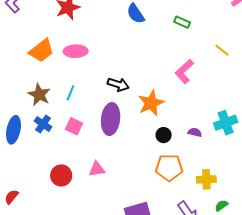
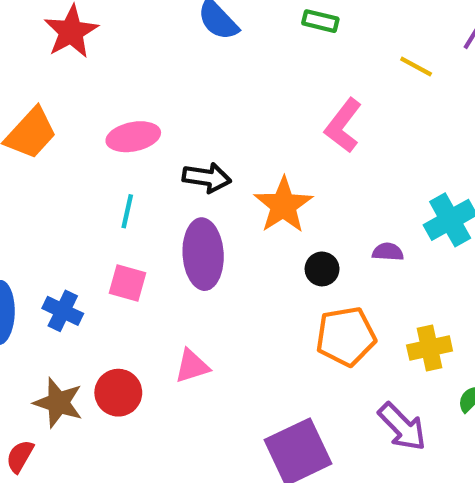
pink ellipse: (76, 51) -> (133, 137), moved
cyan line: (70, 93) -> (127, 211), moved
brown star: (39, 95) -> (58, 403), moved
blue cross: (43, 124) -> (63, 311), moved

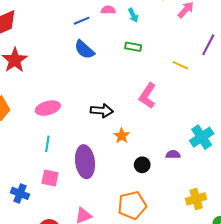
black arrow: (207, 178) -> (102, 111), moved
orange star: (283, 205) -> (122, 136), size x0.6
orange pentagon: (346, 336) -> (132, 205), moved

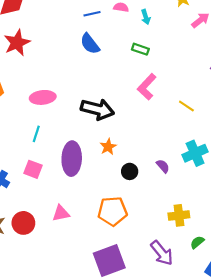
yellow line: (180, 65) -> (186, 106), moved
pink L-shape: (148, 96) -> (147, 87), moved
black arrow: (102, 111) -> (97, 109), size x1.4
orange star: (122, 136) -> (108, 147), moved
purple semicircle: (173, 154) -> (163, 166), turned 40

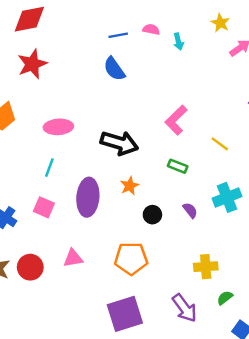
green rectangle: (140, 49) -> (178, 166), moved

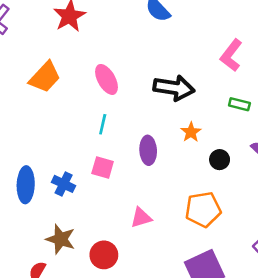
pink ellipse: (58, 127) -> (107, 79), turned 72
purple ellipse: (88, 197) -> (148, 150), size x0.7
red circle: (30, 267) -> (104, 255), moved

